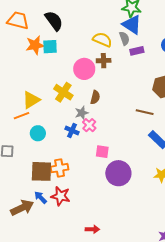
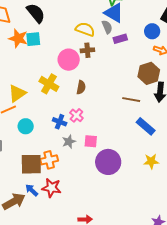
orange star: (35, 45) -> (18, 38), turned 30
gray star: (82, 113) -> (69, 142), moved

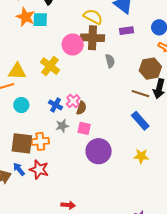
gray semicircle: (107, 27) -> (110, 61), moved
brown cross: (87, 50) -> (93, 38), size x1.6
brown semicircle: (81, 87) -> (81, 108), moved
yellow triangle: (17, 93) -> (17, 71), turned 30
brown line: (131, 100) -> (140, 94), moved

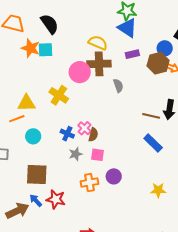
brown hexagon: (150, 69) -> (158, 63), moved
orange cross: (40, 141) -> (89, 183), moved
purple circle: (99, 151) -> (114, 176), size x0.6
yellow star: (141, 156) -> (158, 190), moved

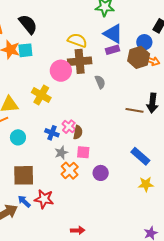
blue triangle: (127, 28) -> (113, 34), moved
blue rectangle: (153, 143) -> (140, 156), moved
orange cross: (89, 183) -> (70, 171), moved, turned -30

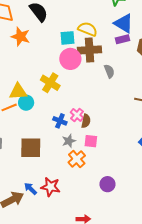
cyan square: (25, 50) -> (68, 38), moved
cyan circle: (18, 137) -> (26, 103), moved
purple circle: (101, 173) -> (107, 184), moved
brown square: (24, 175) -> (31, 148), moved

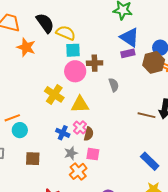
yellow semicircle: (88, 29) -> (66, 33), moved
brown cross: (89, 50) -> (95, 63), size x0.7
yellow triangle: (18, 92) -> (80, 104), moved
cyan circle: (26, 103) -> (20, 130), moved
brown square: (31, 148) -> (33, 159), size x0.7

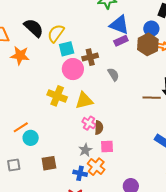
yellow semicircle: (66, 33) -> (56, 33), turned -66
blue cross: (63, 133) -> (80, 173), moved

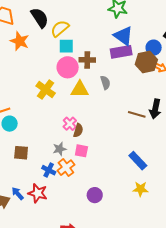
purple rectangle: (121, 41) -> (121, 52), size x1.5
yellow triangle: (84, 101) -> (80, 89), moved

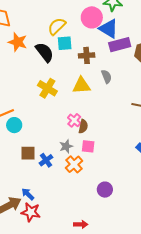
black semicircle: (40, 18) -> (45, 52), moved
blue triangle: (123, 36) -> (109, 29), moved
pink circle: (68, 67) -> (92, 17), moved
blue cross: (49, 170) -> (46, 160), moved, turned 32
red star: (38, 193) -> (31, 212), moved

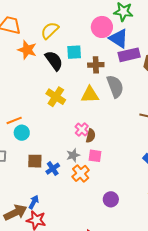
yellow semicircle: (57, 26) -> (50, 30), moved
gray semicircle: (106, 77) -> (115, 86), size x1.6
blue arrow: (28, 194) -> (34, 202), turned 72

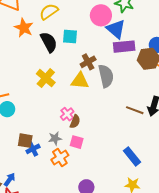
brown cross: (96, 65) -> (88, 62), moved, turned -35
brown square: (35, 161) -> (25, 141), moved

